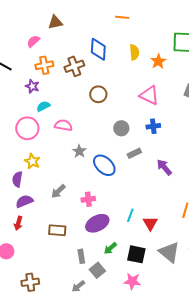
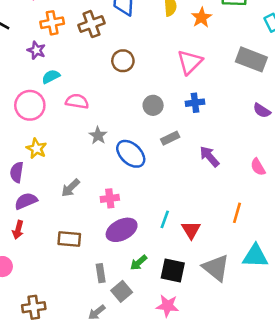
pink triangle: (149, 95) -> (190, 62), turned 50

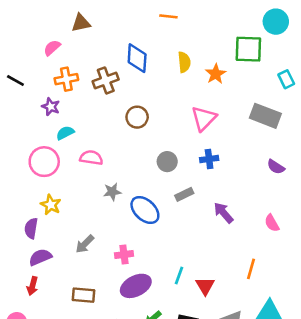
gray star: (98, 135) -> (112, 192), turned 30

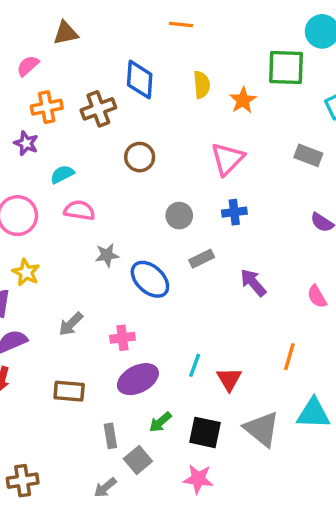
gray rectangle: (265, 116) -> (308, 155), size x0.7
cyan semicircle: (65, 133) -> (62, 174), moved

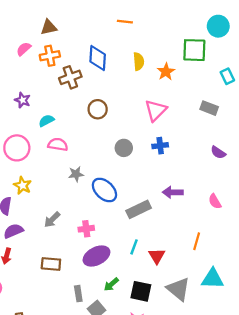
orange cross: (47, 107) -> (50, 56), moved
gray rectangle: (202, 259) -> (139, 209), moved, size x1.5
purple arrow: (253, 283) -> (173, 192), turned -48

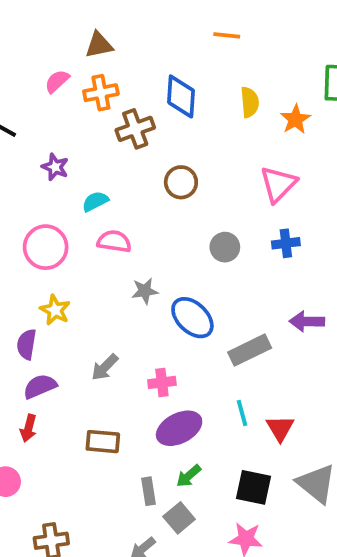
cyan line: (134, 247) -> (242, 413), turned -35
green arrow: (111, 284) -> (189, 476), moved

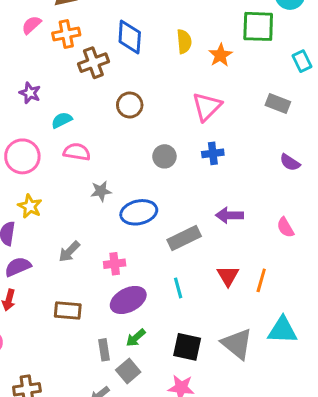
blue ellipse: (192, 318) -> (139, 212), turned -56
red triangle: (280, 428) -> (228, 276), moved

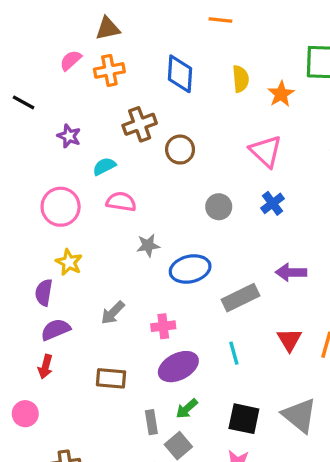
brown cross: (93, 63) -> (140, 124), moved
pink triangle: (207, 107) -> (266, 151), turned -32
blue cross: (213, 153) -> (273, 203), turned -30

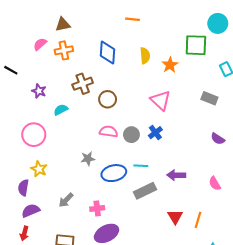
pink semicircle: (121, 202) -> (109, 132), moved
blue cross: (273, 203) -> (155, 133), moved
cyan line: (234, 353) -> (141, 166), moved, turned -72

